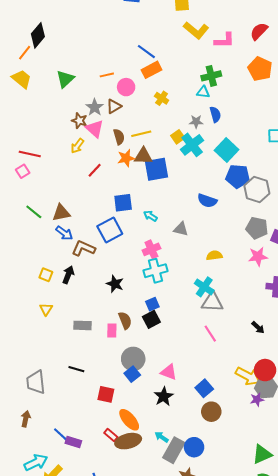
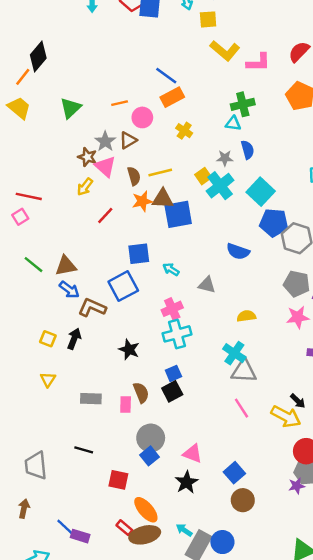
yellow arrow: (248, 376) -> (286, 416), moved

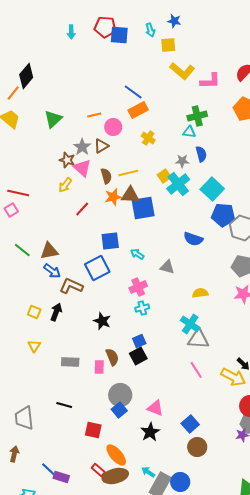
cyan cross: (177, 334) -> (142, 308), size x0.6

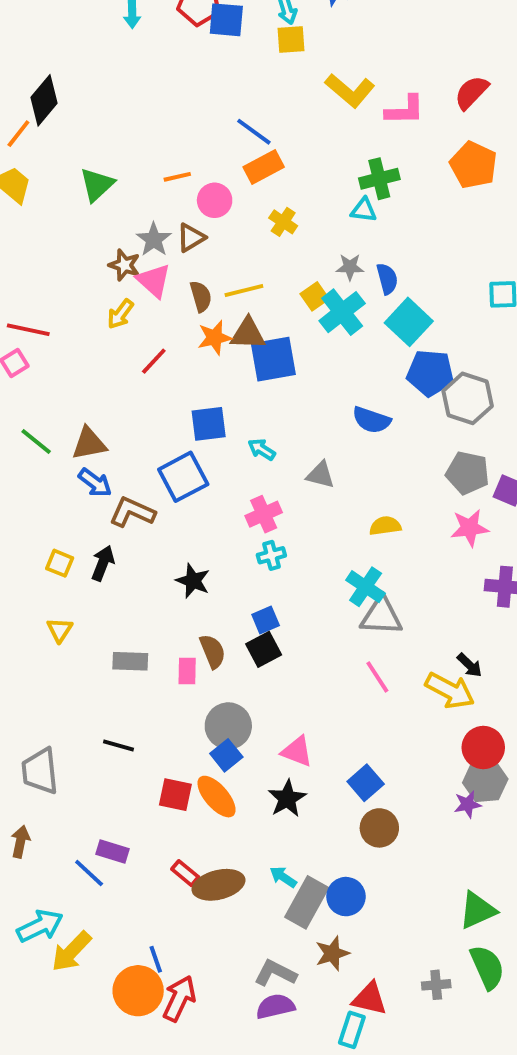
yellow square: (168, 45) -> (291, 39), moved
blue semicircle: (201, 154) -> (387, 279), moved
orange ellipse: (116, 455) -> (217, 797), moved
purple rectangle: (61, 477) -> (113, 851), moved

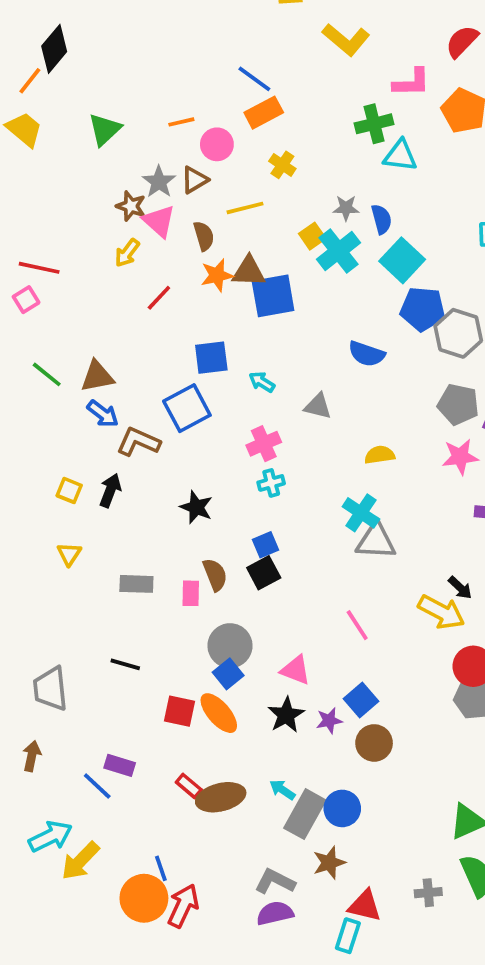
pink L-shape: (405, 110) -> (411, 83), moved
cyan triangle: (364, 210) -> (400, 156), moved, size x1.4
yellow line: (244, 291) -> (245, 208), moved
pink line: (377, 677) -> (357, 625), moved
purple star: (468, 804) -> (329, 721), moved

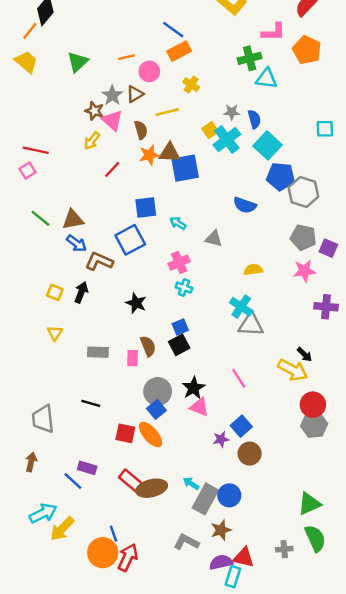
cyan cross: (271, 483) -> (184, 288), turned 35
black star: (286, 715) -> (193, 388), moved
red rectangle: (189, 786) -> (131, 481), size x1.5
purple semicircle: (275, 913) -> (221, 562), moved

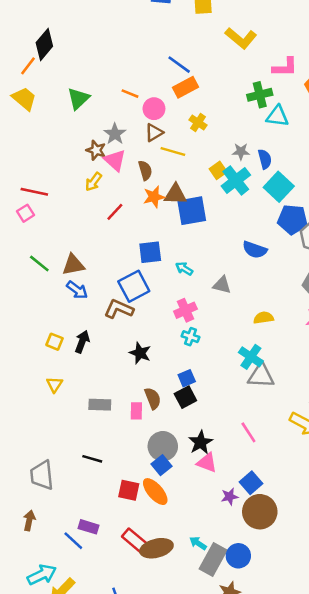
orange line: (127, 57) -> (130, 94), turned 35
brown triangle: (135, 94) -> (154, 133), moved
yellow line: (167, 112) -> (173, 151), turned 30
brown L-shape: (99, 261) -> (119, 309), moved
brown circle: (250, 454) -> (260, 512), size x1.4

